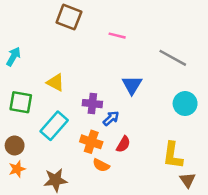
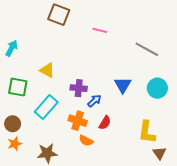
blue triangle: (132, 85) -> (123, 85), moved

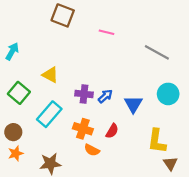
blue triangle: (123, 85) -> (133, 104), moved
green square: (18, 87) -> (19, 93), turned 30
blue arrow: (94, 101) -> (105, 96), moved

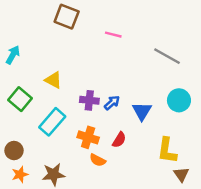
brown circle: (13, 132) -> (14, 151), moved
orange star: (16, 153) -> (20, 174), moved

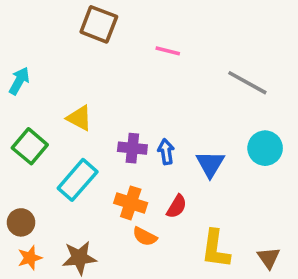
blue arrow: (112, 103) -> (166, 152), turned -56
yellow L-shape: (167, 151) -> (216, 249), moved

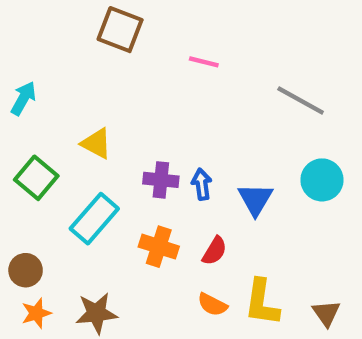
orange semicircle: (145, 237) -> (212, 305), moved

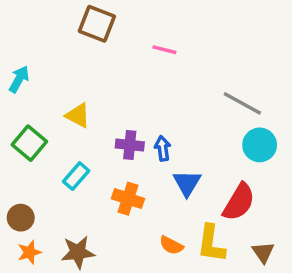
gray line: (301, 100) -> (242, 103), moved
blue triangle: (255, 199) -> (187, 183), moved
cyan rectangle: (94, 219) -> (76, 176), size x0.7
red semicircle: (215, 251) -> (239, 202), moved, size x1.6

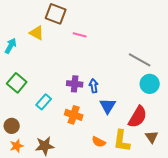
pink line: (164, 50) -> (80, 35), moved
yellow triangle: (78, 116) -> (37, 33), moved
brown triangle: (263, 252) -> (152, 137), moved

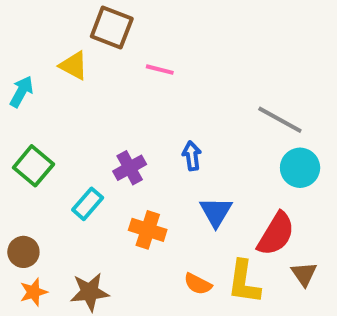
purple cross: (75, 84) -> (130, 168), moved, turned -35
blue arrow: (94, 86) -> (192, 156), moved

